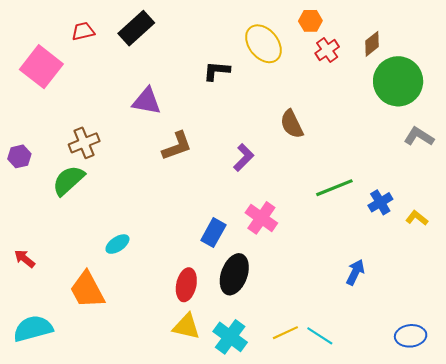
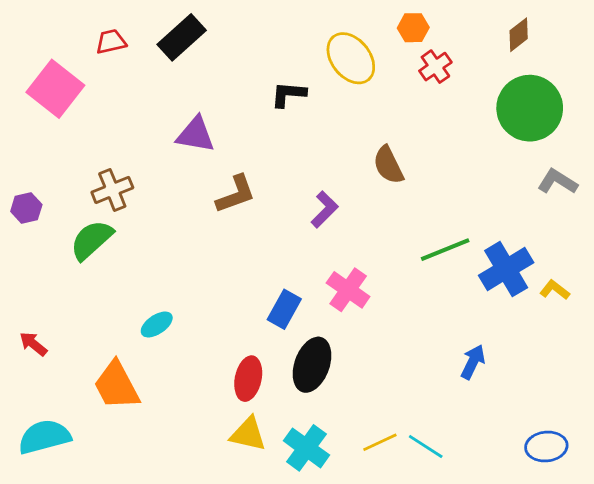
brown diamond: (372, 44) -> (519, 35), moved
blue cross: (380, 202) -> (506, 269), size x1.6

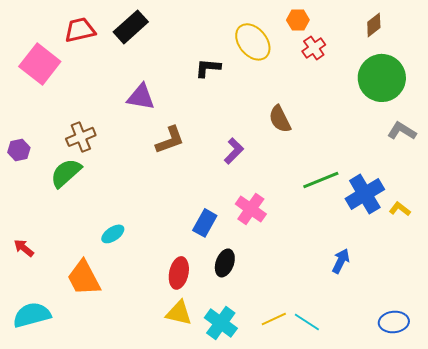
red trapezoid: (111, 42) -> (80, 30), size x1.4
black ellipse: (312, 365) -> (225, 263), size x0.7

